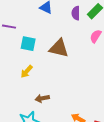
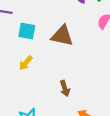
brown arrow: (42, 98) -> (65, 88), moved, turned -96

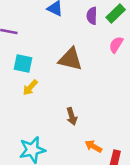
cyan square: (27, 31) -> (23, 64), moved

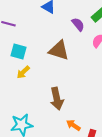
purple semicircle: (92, 16) -> (78, 24), moved, turned 136
brown arrow: (72, 116) -> (57, 99), size x1.5

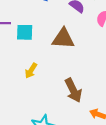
cyan square: (19, 51) -> (25, 32), moved

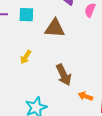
cyan square: (25, 32) -> (26, 15), moved

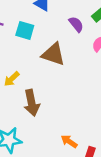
brown arrow: (64, 75) -> (32, 103), moved

